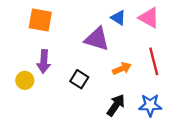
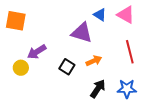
orange square: (40, 20) -> (16, 21), moved
purple arrow: (44, 61) -> (37, 52), turned 54
orange arrow: (122, 69) -> (94, 61), moved

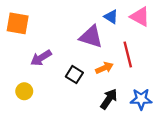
red line: (130, 52) -> (128, 55), moved
yellow circle: (21, 68) -> (24, 91), moved

